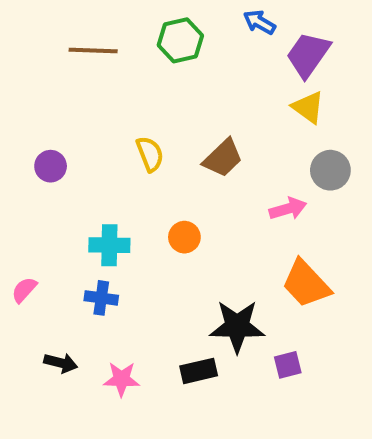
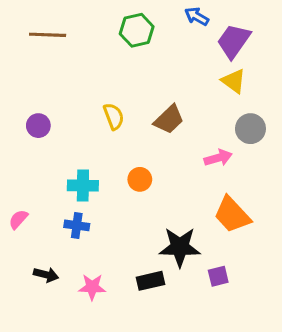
brown line: (93, 51) -> (48, 35), moved

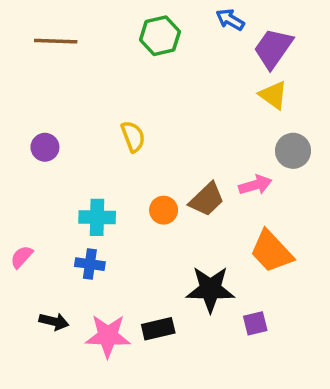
brown trapezoid: (169, 119) -> (207, 199), moved
black rectangle: (151, 281) -> (158, 329), moved
pink star: (92, 287) -> (108, 336), size x1.4

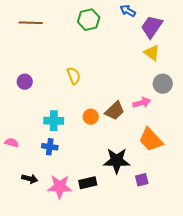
pink semicircle: (22, 257) -> (12, 143), turned 64

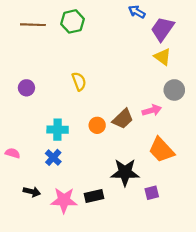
green hexagon: (89, 20) -> (73, 21), moved
blue cross: (50, 147) -> (53, 157), turned 35

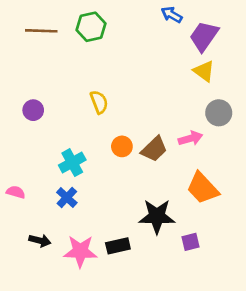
orange circle: (97, 125) -> (122, 146), moved
cyan cross: (58, 130) -> (72, 163), turned -30

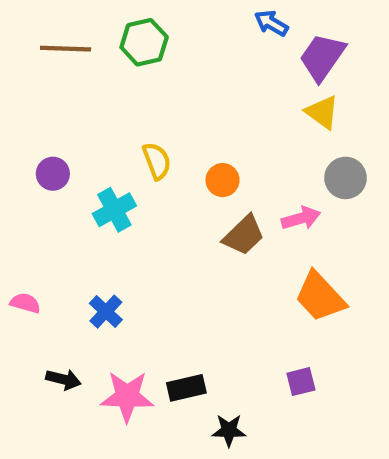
orange circle: (122, 146) -> (223, 180), moved
cyan cross: (72, 163) -> (114, 210), moved
black star: (157, 216) -> (229, 430), moved, size x0.6

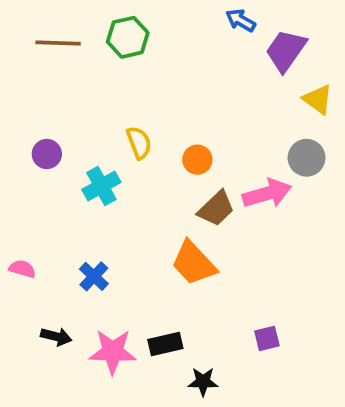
yellow triangle: (322, 112) -> (318, 99), moved
pink arrow: (301, 218) -> (267, 194), size x1.4
orange trapezoid: (320, 297) -> (194, 263), moved

